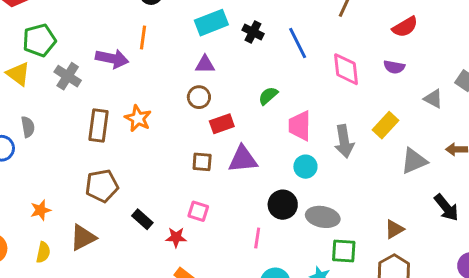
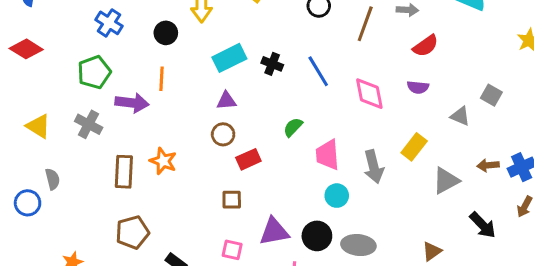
green pentagon: (39, 40) -> (94, 72), moved
purple triangle: (243, 159) -> (274, 231), moved

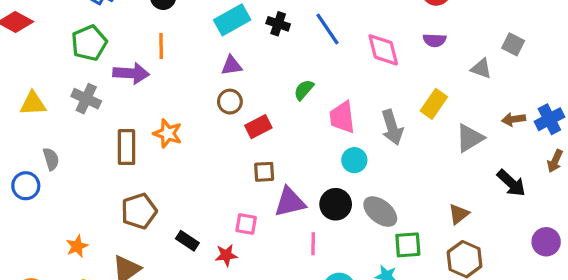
yellow triangle: (38, 126) -> (33, 104), turned -32
brown square: (232, 200) -> (264, 172), moved
gray ellipse: (358, 245) -> (380, 212), turned 36

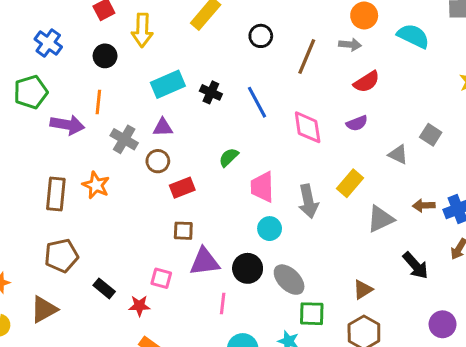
purple semicircle: (435, 40) -> (357, 123), turned -30
gray cross: (86, 99) -> (124, 139), moved

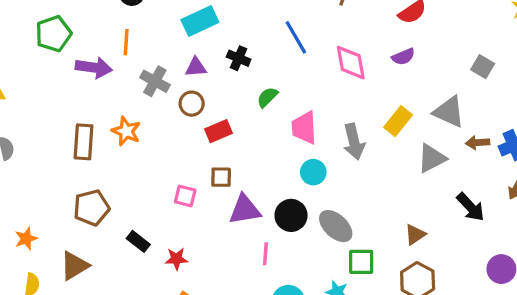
black cross: (211, 92) -> (239, 58), moved
gray triangle: (398, 154) -> (449, 112), moved, size x1.5
pink square: (161, 278) -> (185, 196), moved

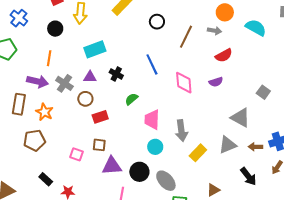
purple arrow: (94, 68) -> (38, 81), moved
yellow rectangle: (398, 121) -> (198, 153), moved
brown rectangle: (84, 142) -> (19, 104), moved
brown arrow: (478, 143) -> (255, 147), moved
brown pentagon: (91, 208) -> (34, 140), moved

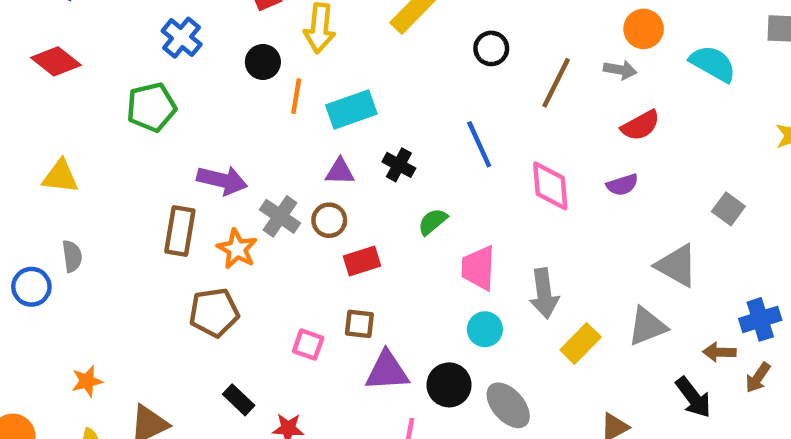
orange line: (49, 58) -> (296, 96), moved
gray cross: (64, 83) -> (280, 216), moved
brown arrow: (255, 147) -> (719, 352), moved

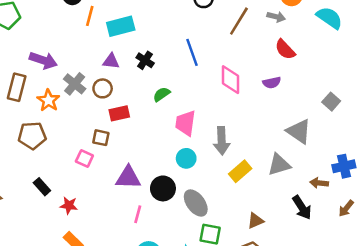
red semicircle: (640, 125) -> (285, 50), turned 70
brown square: (359, 324) -> (101, 138), moved
brown arrow: (758, 378) -> (346, 208), moved

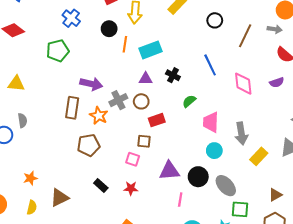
gray cross: (75, 84) -> (118, 100), turned 30
red star: (69, 205) -> (131, 188), moved

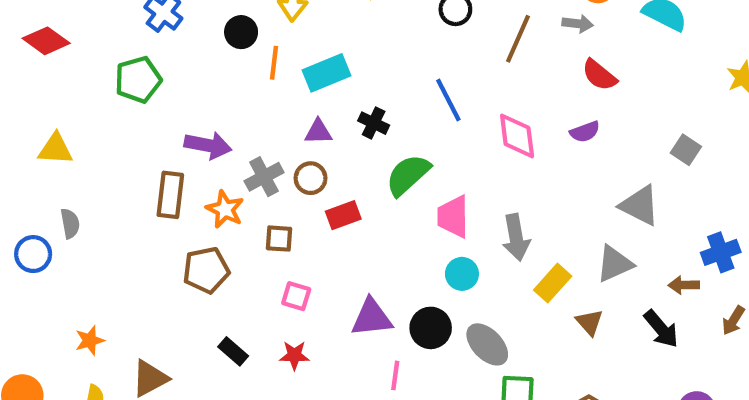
green semicircle: (189, 101) -> (408, 175), size x1.6
brown square: (144, 141) -> (279, 239), moved
brown triangle: (275, 195) -> (589, 322), moved, turned -40

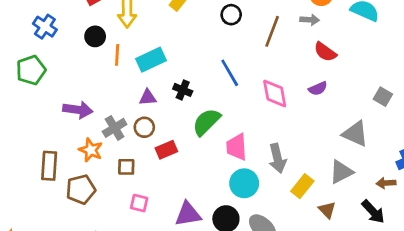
brown rectangle: (170, 195) -> (49, 166), moved
cyan circle: (462, 274) -> (244, 183), size x1.4

